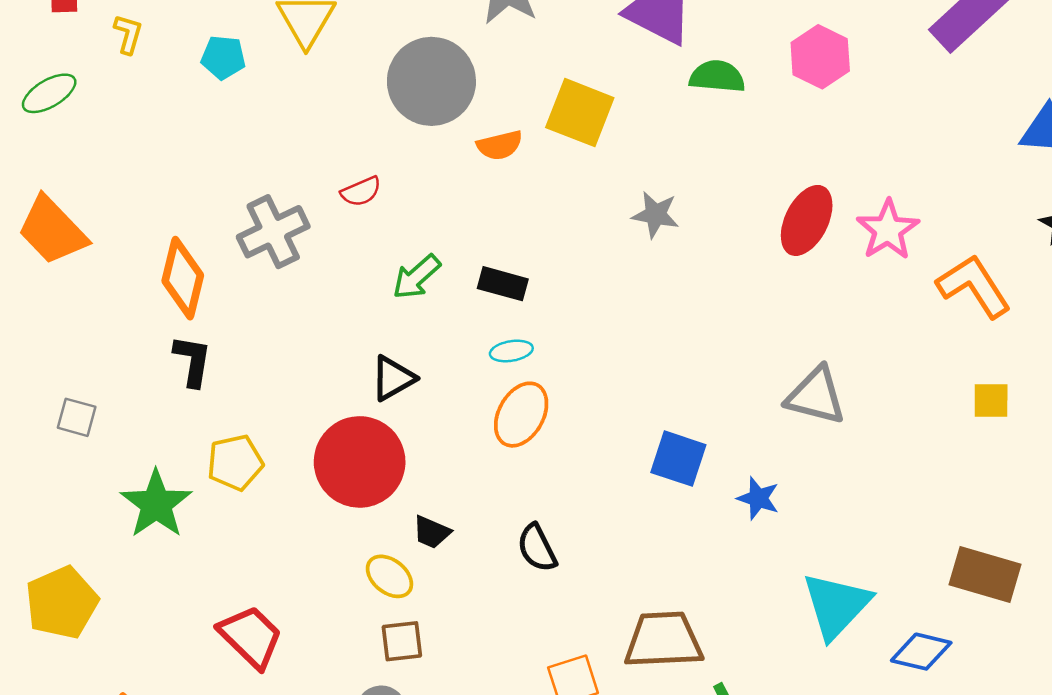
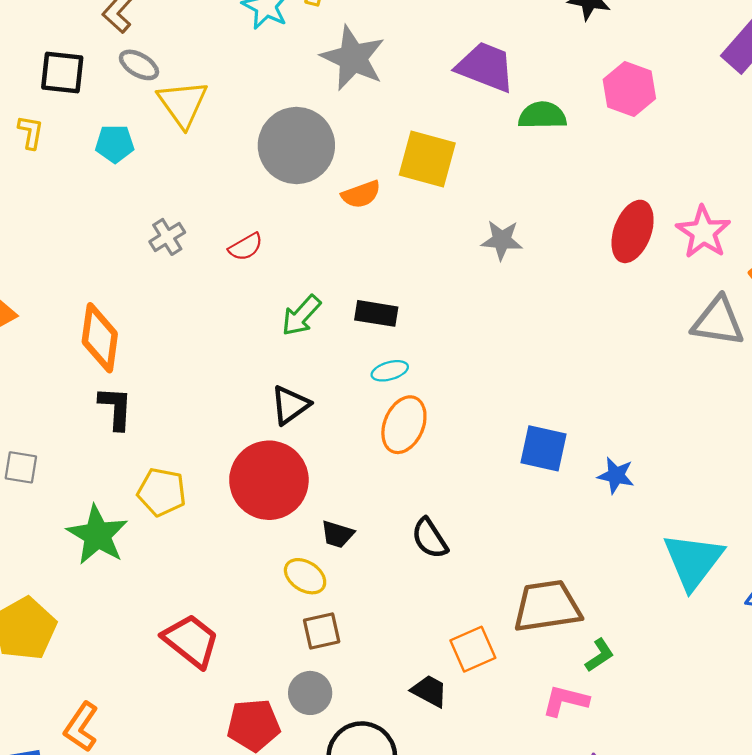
gray cross: (273, 232) -> (167, 237), moved, size x0.6
gray triangle: (816, 396) -> (718, 321), moved
yellow pentagon: (235, 463) -> (162, 492), turned 30

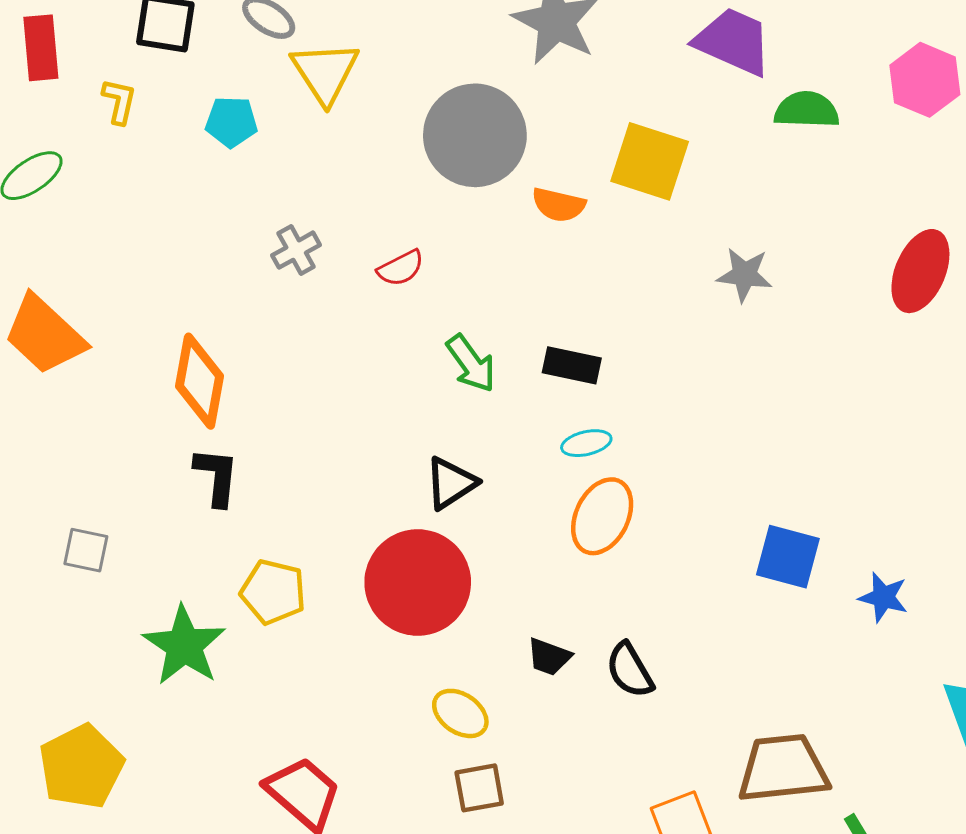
orange semicircle: (361, 194) -> (559, 205), turned 30
green arrow: (301, 315) -> (471, 363), turned -81
black trapezoid: (337, 534) -> (549, 657), moved

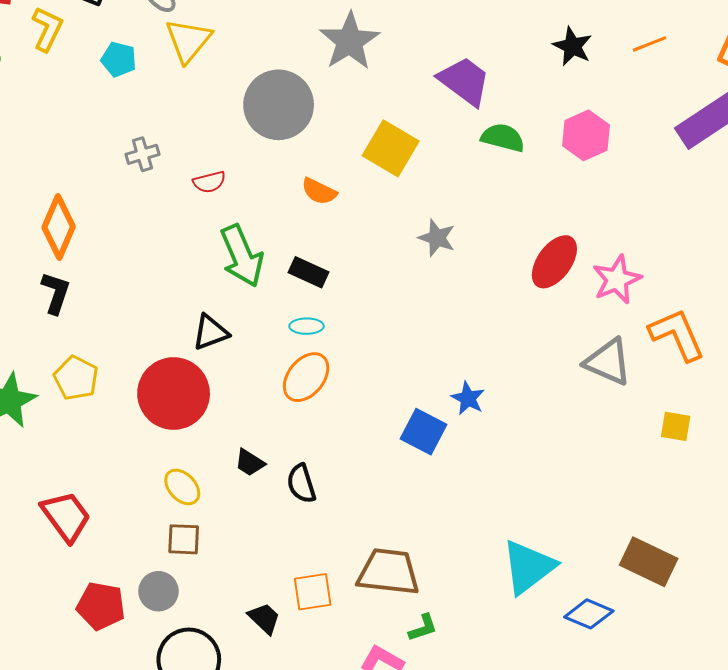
yellow L-shape: (119, 101) -> (47, 29), size x1.4
orange semicircle: (559, 205) -> (319, 191), moved
green arrow: (471, 363) -> (242, 256), size x1.5
blue star: (883, 597) -> (468, 398), moved

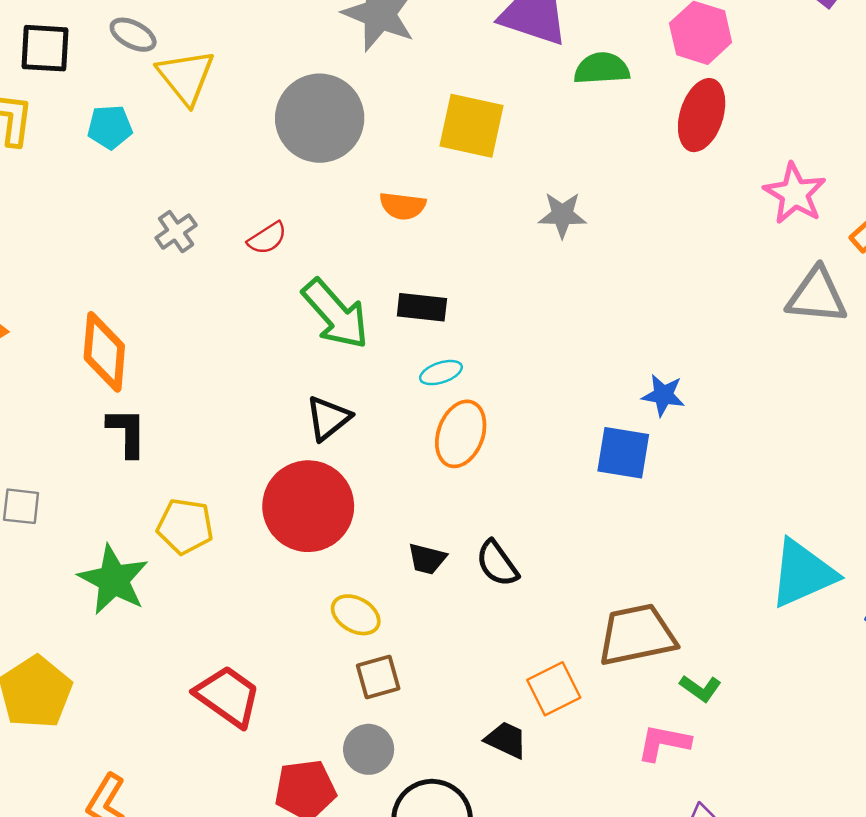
red ellipse: (554, 262) -> (702, 115), moved
cyan triangle: (528, 567) -> (803, 573), turned 32
green L-shape: (423, 628) -> (700, 688), turned 72

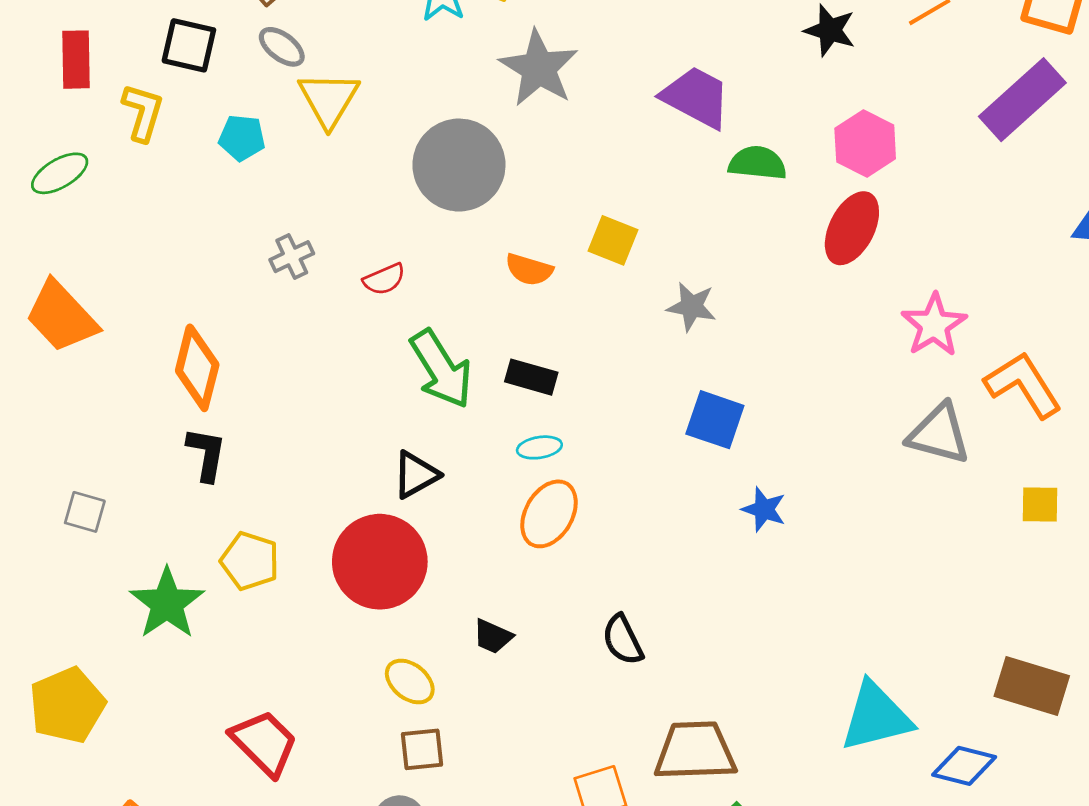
yellow square: (471, 126) -> (613, 240), moved, size x0.7
blue square: (623, 453) -> (715, 420), moved
black semicircle: (497, 564) -> (623, 640), moved

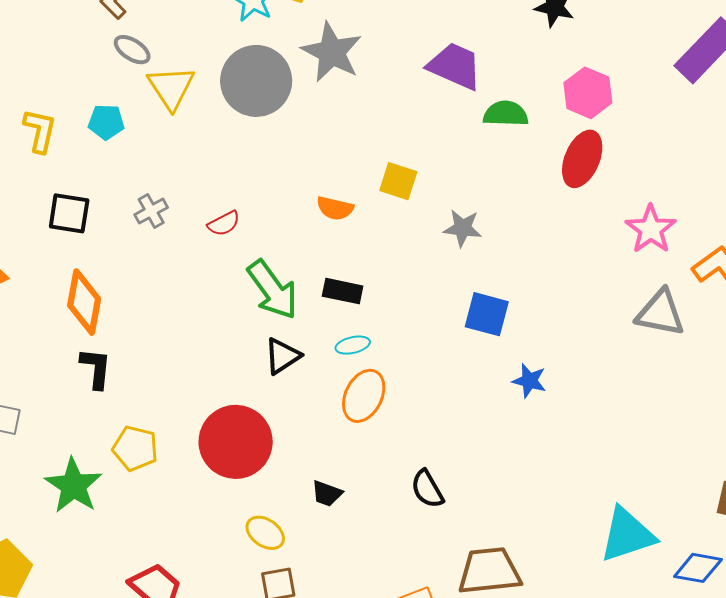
black square: (189, 45) -> (69, 213), moved
yellow L-shape: (143, 112) -> (40, 131), moved
gray circle: (459, 165) -> (256, 81), moved
black triangle: (416, 475) -> (282, 356), moved

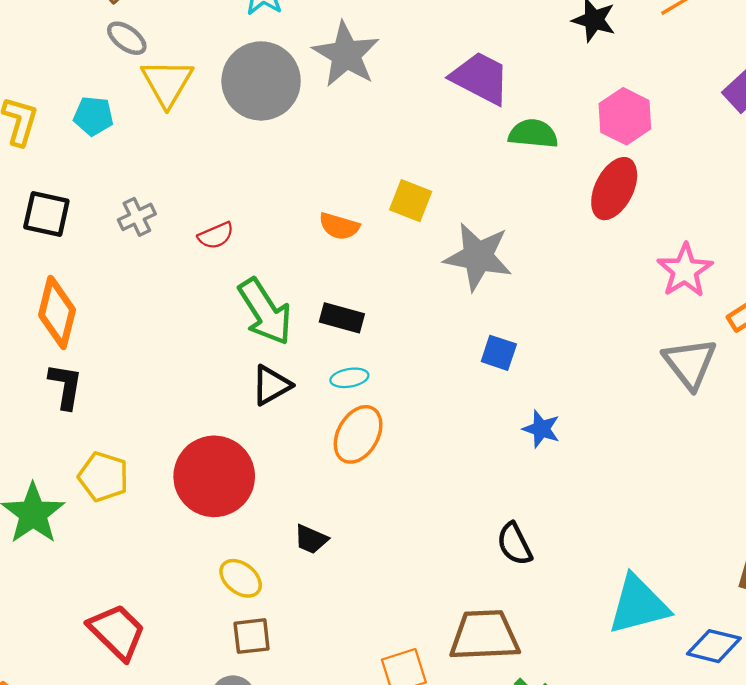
gray star: (463, 228) -> (478, 257), size x1.6
gray triangle: (660, 313) -> (690, 363), turned 38
blue square: (487, 314) -> (499, 353), size x0.7
black semicircle: (427, 489) -> (514, 544), moved

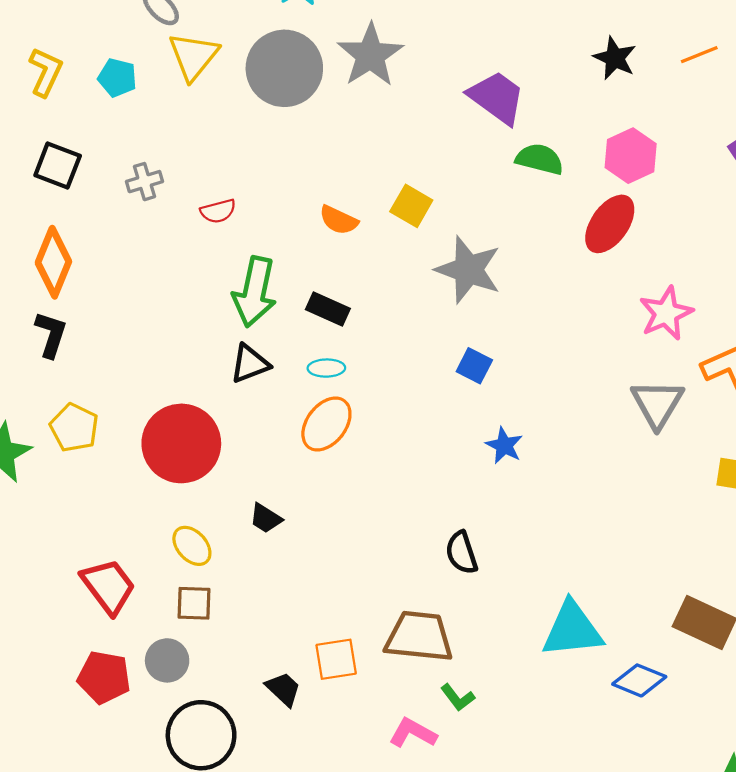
green arrow: (265, 312) -> (255, 292), turned 36
red trapezoid: (117, 632) -> (108, 586), moved

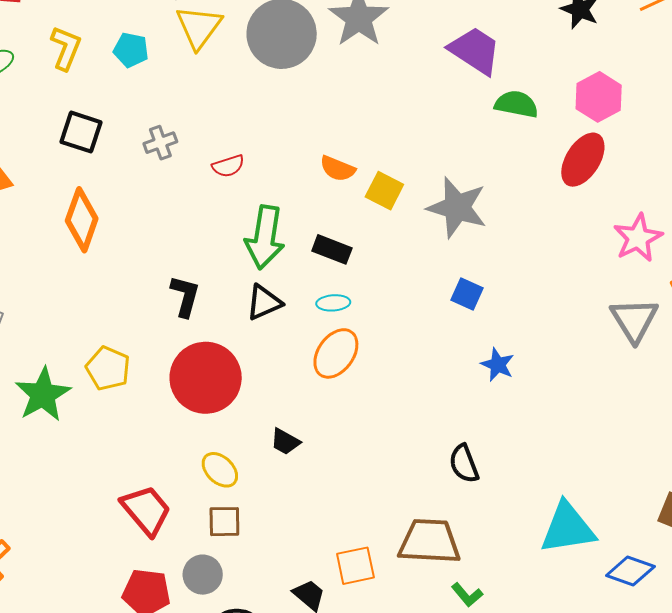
yellow square: (411, 206) -> (384, 191), moved
black L-shape: (51, 334) -> (185, 296), moved

